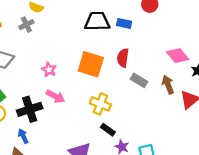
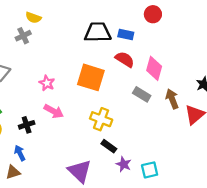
pink diamond: (178, 56) -> (154, 68), moved, turned 55
red semicircle: (123, 58) -> (125, 59), moved, turned 114
black cross: (30, 109) -> (27, 125), size x0.6

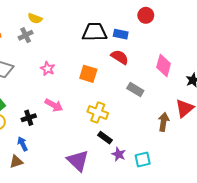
pink diamond: (154, 68) -> (164, 65), moved
orange square: (91, 77) -> (88, 74), size x0.7
pink star: (47, 83) -> (48, 69), moved
brown arrow: (172, 99) -> (164, 122), moved, turned 30

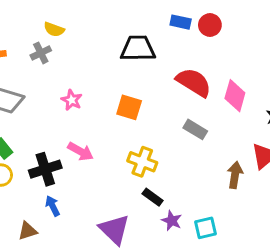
blue rectangle: (121, 34) -> (181, 22), moved
red semicircle: (120, 57) -> (194, 82), moved, size x1.4
black cross: (29, 118) -> (45, 169), size x1.5
blue arrow: (22, 144) -> (53, 206), moved

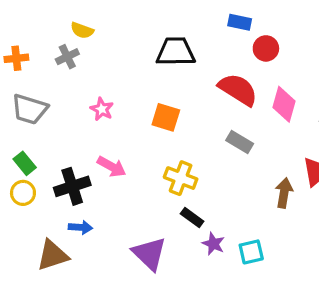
blue rectangle: (181, 22) -> (240, 22), moved
red circle: (210, 25) -> (266, 48), moved
blue arrow: (53, 206) -> (80, 227), turned 120
brown triangle: (28, 231) -> (53, 255), size x1.5

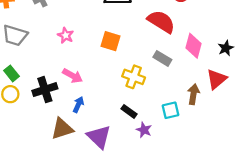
pink diamond: (284, 104) -> (194, 46), moved
yellow cross: (181, 178) -> (134, 77), moved
blue arrow: (80, 227) -> (78, 105), moved, turned -70
cyan square: (251, 252) -> (170, 110), moved
brown triangle: (53, 255) -> (62, 129), moved

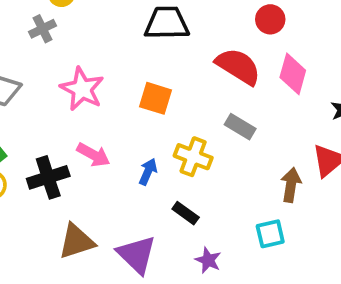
pink star: (66, 35) -> (82, 89), size x1.6
pink diamond: (194, 46) -> (293, 74), moved
blue arrow: (78, 105) -> (148, 172), moved
cyan square: (170, 110) -> (270, 234), moved
purple star: (144, 130) -> (208, 260), moved

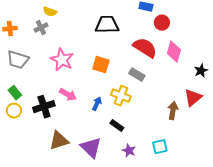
gray rectangle: (240, 127) -> (137, 75), moved
cyan square: (270, 234) -> (160, 147), moved

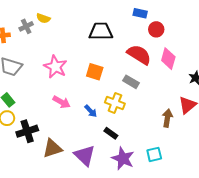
gray cross: (41, 28) -> (26, 26), moved
blue arrow: (97, 104) -> (91, 111), turned 112
black cross: (44, 107) -> (27, 131), moved
purple star: (129, 151) -> (123, 158), size x1.6

